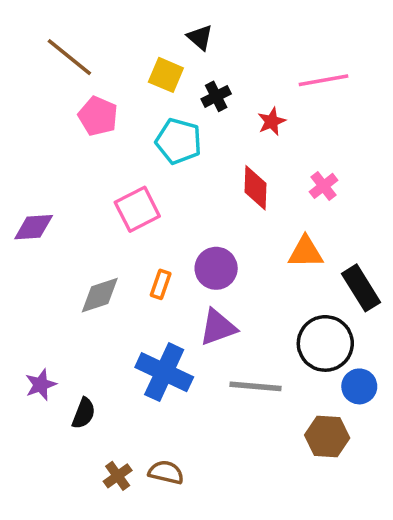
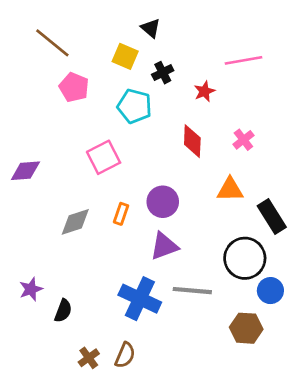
blue cross: (164, 372) -> (140, 299), moved
brown semicircle: (166, 472) -> (125, 355), turned 100

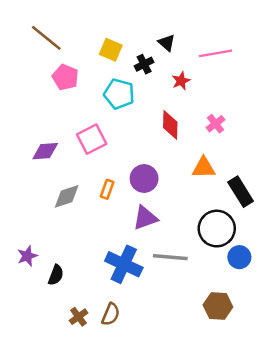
black triangle: (151, 28) -> (167, 43), moved
purple diamond: (25, 171) -> (45, 151), moved
brown hexagon: (246, 328) -> (218, 306), moved

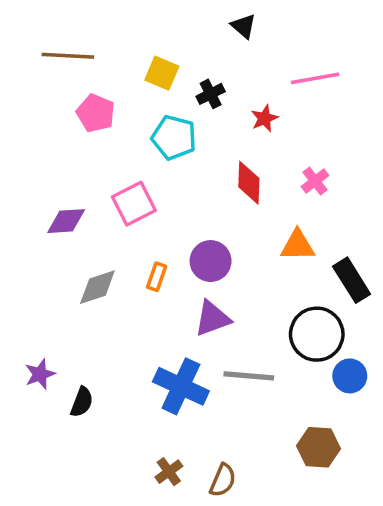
brown line: (46, 38) -> (68, 56), turned -36
black triangle: (167, 43) -> (244, 26), moved
brown semicircle: (111, 314) -> (223, 480), moved
brown cross: (79, 317) -> (169, 472), moved

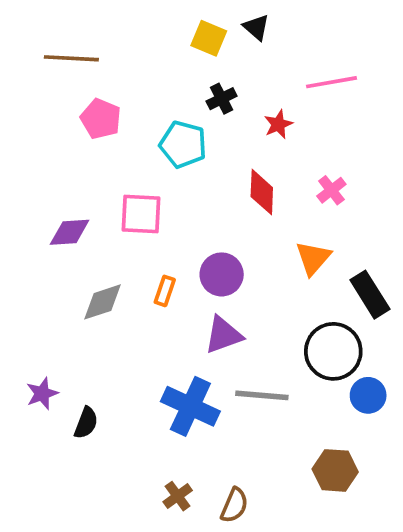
yellow square: (162, 73) -> (209, 38), moved
pink square: (134, 204) -> (141, 214), turned 30
orange triangle: (298, 245) -> (313, 258), turned -48

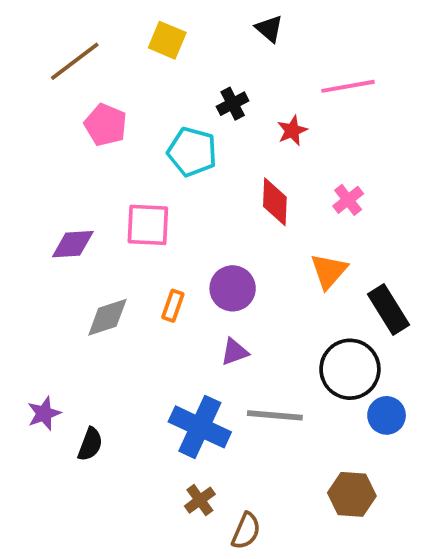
yellow square: (209, 38) -> (167, 40), moved
brown line: (71, 58) -> (75, 61), turned -40
purple triangle: (223, 335) -> (234, 352), size x0.7
brown cross: (178, 496) -> (200, 500), moved

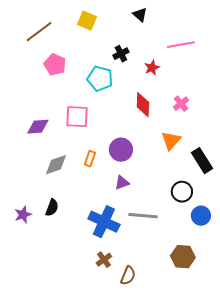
black circle: (350, 369) -> (182, 192), size x0.7
black semicircle: (90, 444) -> (52, 208), moved

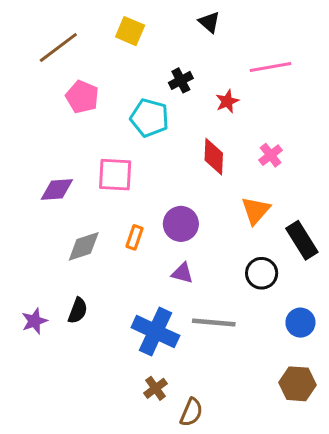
purple triangle: (122, 183) -> (182, 273), turned 35
black circle: (182, 192) -> (262, 273), moved
brown hexagon: (183, 257) -> (297, 384), moved

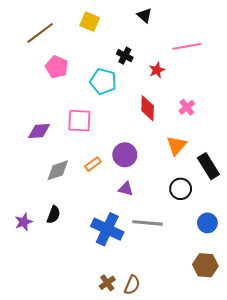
black cross: (181, 80) -> (125, 56), turned -35
orange rectangle: (135, 237) -> (93, 164), turned 35
brown cross: (155, 388) -> (107, 283), moved

